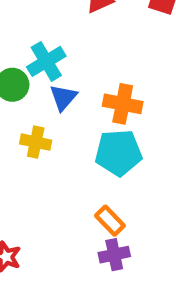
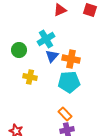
cyan cross: (46, 61) -> (46, 39), moved
blue triangle: (63, 98) -> (52, 56), moved

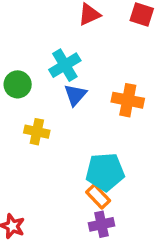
orange cross: (71, 59) -> (128, 100), moved
cyan pentagon: (69, 82) -> (105, 172), moved

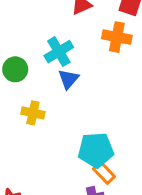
orange cross: (128, 100) -> (117, 37), moved
orange rectangle: (98, 196) -> (104, 173), moved

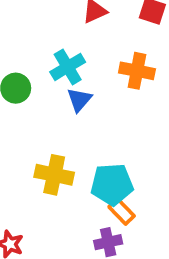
orange cross: (117, 37) -> (137, 71), moved
yellow cross: (33, 113) -> (54, 175), moved, size x1.4

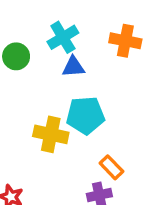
blue triangle: (79, 100) -> (73, 67), turned 45
cyan pentagon: (112, 184) -> (85, 115), moved

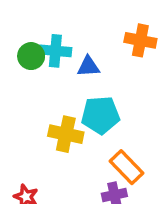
cyan cross: (63, 37) -> (55, 51), moved, turned 36
orange rectangle: (111, 167) -> (127, 167), size x1.4

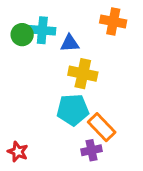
cyan pentagon: (101, 115) -> (73, 110), moved
yellow cross: (66, 134) -> (83, 74), moved

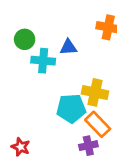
cyan cross: (42, 30) -> (43, 61), moved
yellow cross: (83, 74) -> (95, 92), moved

